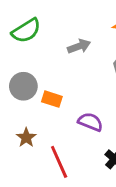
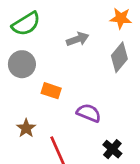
gray circle: (23, 86) -> (22, 64), moved

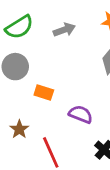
gray arrow: (78, 39) -> (64, 30), moved

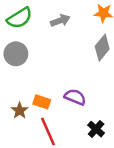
orange rectangle: (44, 92) -> (42, 102), moved

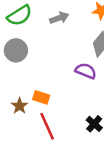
purple semicircle: (75, 97) -> (86, 71), moved

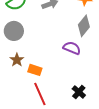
brown star: (20, 106) -> (17, 60), moved

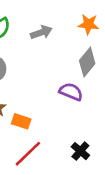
red line: (40, 94) -> (28, 154), turned 70

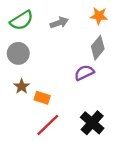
purple semicircle: (71, 92) -> (84, 73), turned -48
black cross: (80, 151) -> (92, 123), size x1.5

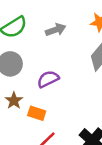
purple semicircle: (84, 73) -> (48, 79), moved

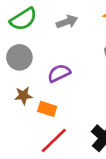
brown star: (14, 101) -> (23, 96), turned 30

